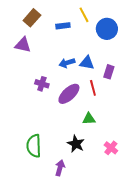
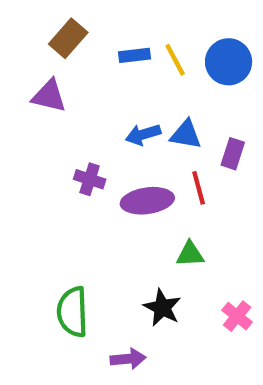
yellow line: (84, 15) -> (175, 60), moved
purple ellipse: (69, 94) -> (147, 201), turned 35
purple arrow: (60, 168) -> (128, 359), turned 70

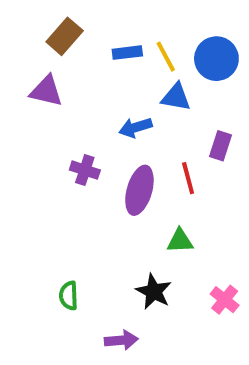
blue triangle: (186, 134) -> (176, 97), moved
purple ellipse: (147, 201) -> (139, 190), turned -66
green semicircle: (73, 312) -> (69, 296), size x0.6

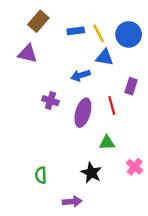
pink cross: (225, 300) -> (135, 167), moved

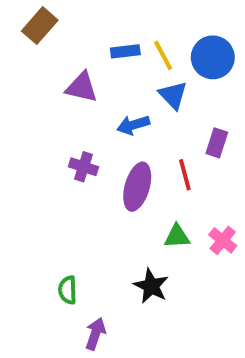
brown rectangle: (38, 21) -> (40, 26), moved
purple triangle: (28, 54) -> (82, 87), moved
blue triangle: (105, 57) -> (173, 95), turned 36
pink cross: (135, 167) -> (223, 240), moved
purple arrow: (72, 202) -> (95, 334), moved, turned -66

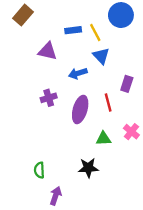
blue circle: (213, 57) -> (121, 15), moved
purple cross: (84, 167) -> (49, 98), turned -35
pink cross: (223, 240) -> (131, 132), moved
black star: (151, 286) -> (88, 168), turned -30

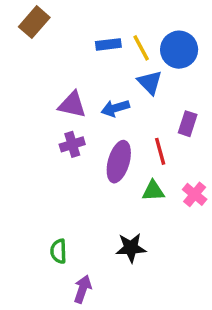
blue circle: (121, 15) -> (179, 50), moved
purple triangle: (47, 51) -> (72, 105), moved
green triangle: (103, 139) -> (153, 191), moved

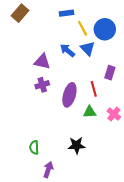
blue rectangle: (108, 44) -> (66, 13), moved
blue arrow: (115, 108) -> (67, 50), moved, turned 56

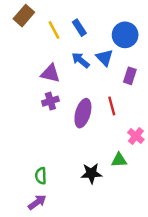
blue rectangle: (66, 13) -> (79, 28), moved, turned 64
yellow line: (83, 28) -> (54, 30), moved
purple rectangle: (110, 73) -> (130, 76), moved
green triangle: (90, 112) -> (119, 160), moved
purple arrow: (48, 170) -> (37, 202), moved, turned 35

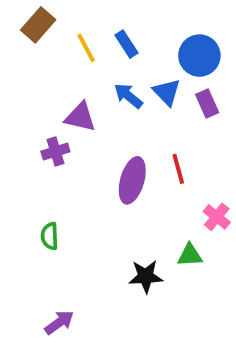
purple rectangle: (130, 76) -> (207, 104), moved, turned -42
purple cross: (50, 101) -> (55, 152), moved
green semicircle: (41, 176) -> (50, 236), moved

